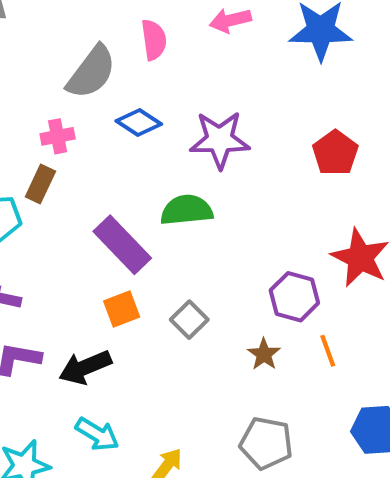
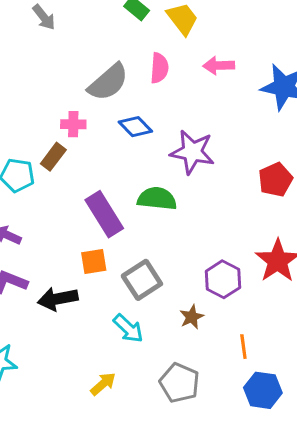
gray square: (189, 320) -> (142, 280), size x1.4
orange line: (328, 351) -> (243, 347), moved
cyan arrow: (97, 434) -> (128, 328), moved

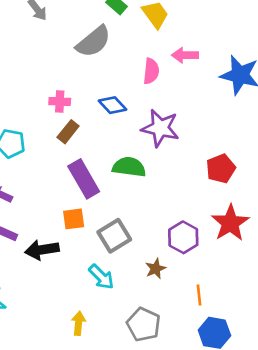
pink semicircle: (159, 68) -> (151, 71), moved
gray semicircle: (108, 82) -> (93, 42), moved
brown rectangle: (53, 157) -> (68, 132), moved
red pentagon: (275, 180) -> (221, 169), moved
yellow arrow: (103, 384) -> (78, 323), turned -45

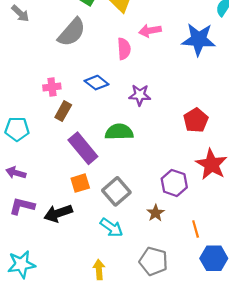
purple star: (160, 128) -> (140, 95), size x0.7

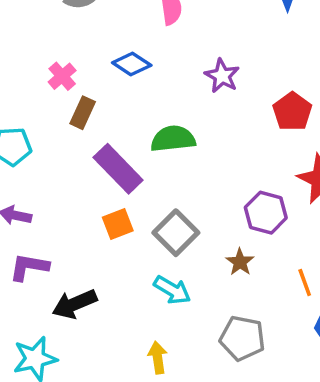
pink cross: (52, 87) -> (62, 76), turned -30
purple star: (140, 95) -> (222, 76), moved, turned 30
black arrow: (58, 213) -> (74, 304), moved

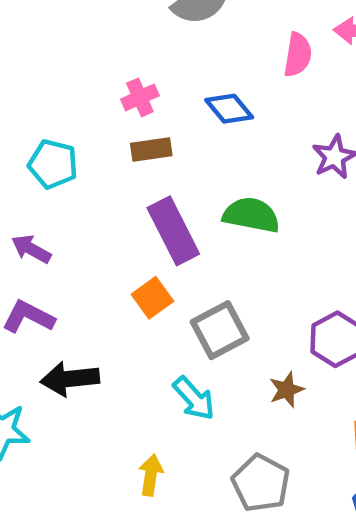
brown rectangle: (83, 113) -> (151, 150), turned 40
orange square: (118, 224) -> (152, 298), turned -32

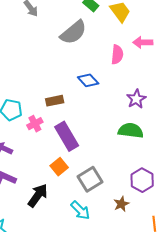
pink cross: (140, 97) -> (35, 124), moved
green semicircle: (251, 215) -> (131, 131), moved
black arrow: (70, 379) -> (38, 195), moved, turned 135

